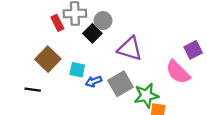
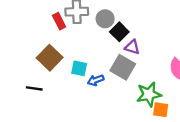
black square: (92, 33) -> (119, 32), moved
purple triangle: (130, 49) -> (132, 47), size x0.6
gray square: (121, 84) -> (123, 67), moved, turned -30

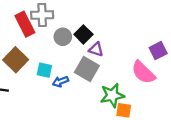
gray circle: (105, 19) -> (63, 37), moved
red rectangle: (59, 21) -> (25, 24), size x1.5

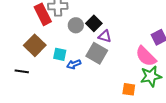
green star: (112, 95) -> (151, 76), moved

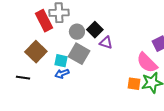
gray square: (97, 53) -> (79, 54), moved
blue arrow: (74, 64) -> (62, 74), moved
orange square: (129, 89) -> (134, 84), moved

